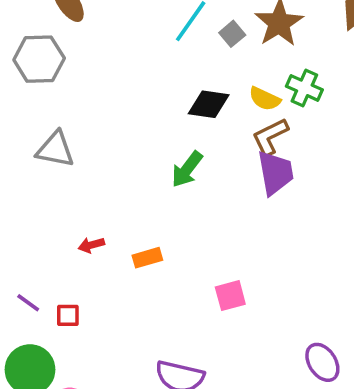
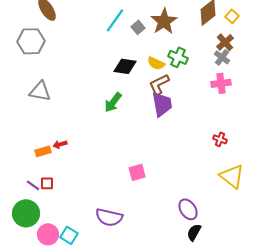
orange rectangle: (147, 258) -> (43, 151), moved
purple line: (28, 303) -> (33, 185), moved

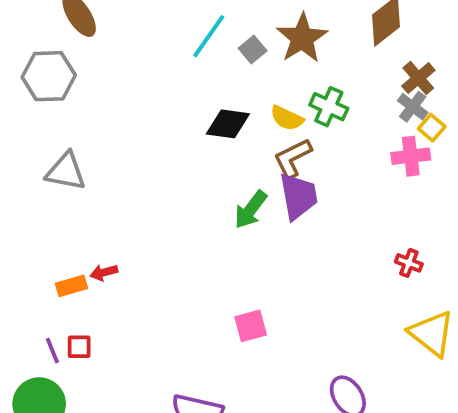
yellow square: (232, 16) -> (432, 128), moved
green arrow: (113, 102) -> (251, 210), moved
purple line: (33, 185) -> (52, 351), turned 32

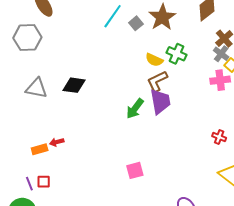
black diamond: (228, 124) -> (74, 85), moved

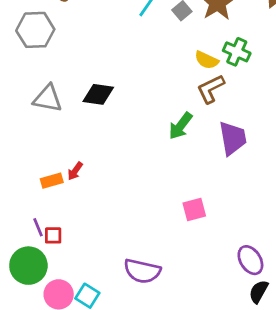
purple trapezoid: (160, 101) -> (233, 138), moved
red arrow: (57, 142) -> (75, 171), turned -40
pink square: (135, 170) -> (194, 209), moved
red square: (44, 182) -> (53, 235), moved

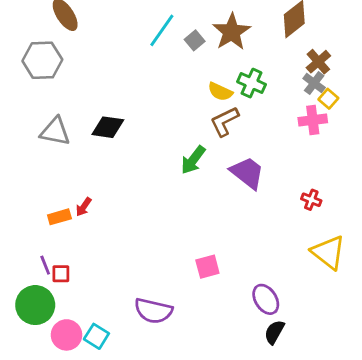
purple trapezoid: (233, 138) -> (247, 173), turned -42
pink square: (194, 209) -> (207, 267), moved

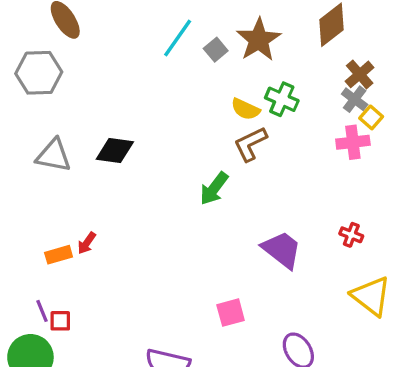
purple trapezoid: (247, 173) -> (282, 250), moved

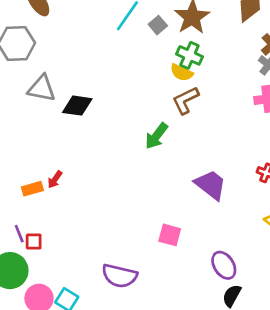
green cross: (282, 99) -> (189, 55), moved
gray triangle: (54, 155) -> (42, 88), moved
pink square: (231, 313) -> (170, 235), turned 30

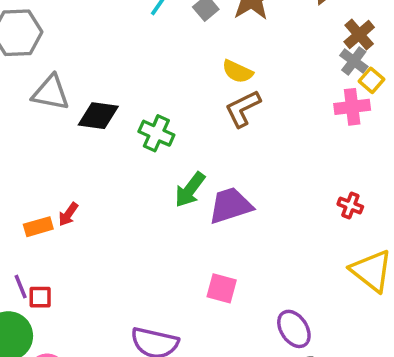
green cross: (189, 55) -> (156, 133), moved
green arrow: (156, 136) -> (190, 190), moved
purple trapezoid: (211, 185) -> (230, 206), moved, turned -56

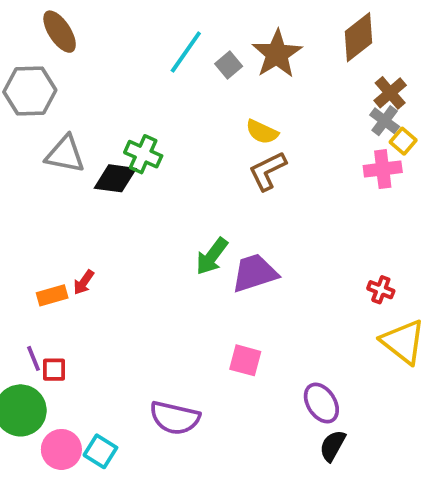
green cross: (156, 133) -> (143, 154), moved
red cross: (350, 206) -> (381, 290), moved

